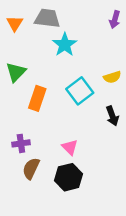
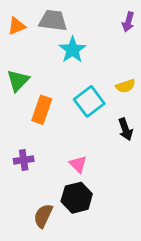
orange triangle: (15, 23) -> (17, 26), turned 36
brown semicircle: (31, 168) -> (43, 216), moved

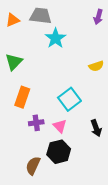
cyan square: (89, 101) -> (69, 99), moved
orange rectangle: (42, 110) -> (22, 97), moved
black arrow: (125, 129) -> (96, 128), moved
purple cross: (24, 160) -> (36, 123), moved

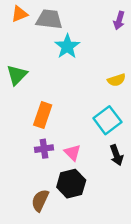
orange triangle: (13, 20) -> (19, 14), moved
orange rectangle: (22, 97) -> (43, 115), moved
cyan square: (69, 99) -> (107, 120), moved

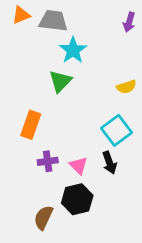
green triangle: (17, 75) -> (60, 81), moved
orange rectangle: (43, 115) -> (31, 125), moved
black arrow: (116, 155) -> (110, 163), moved

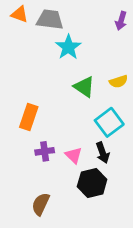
orange triangle: (21, 15) -> (20, 14), turned 42
green triangle: (60, 81) -> (84, 87), moved, turned -40
black hexagon: (77, 199) -> (92, 183), moved

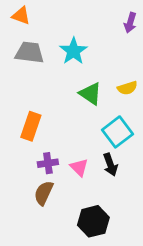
gray trapezoid: (50, 19) -> (30, 52), moved
black hexagon: (92, 183) -> (93, 221), moved
brown semicircle: (41, 204) -> (44, 193), moved

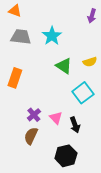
orange rectangle: (31, 126) -> (15, 78), moved
purple cross: (48, 163) -> (34, 115), turned -32
black arrow: (110, 165) -> (75, 125), moved

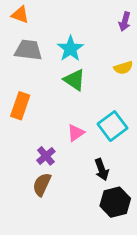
yellow semicircle: (90, 62) -> (123, 68), moved
green triangle: (64, 66) -> (74, 80), moved
pink triangle: (56, 118) -> (76, 133), moved, turned 40
black hexagon: (66, 156) -> (115, 202), moved

